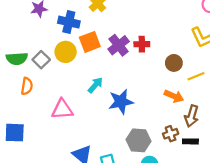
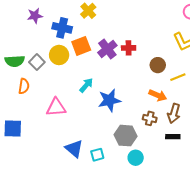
brown cross: (171, 134) -> (150, 118), moved, turned 32

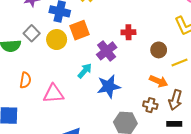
purple cross: (107, 49) -> (107, 51), moved
gray square: (37, 62) -> (32, 33), moved
orange semicircle: (24, 86) -> (25, 80), moved

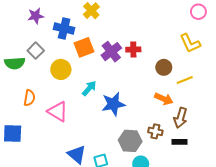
yellow circle: (57, 40) -> (61, 69), moved
purple cross: (107, 51) -> (111, 52), moved
pink triangle: (53, 94) -> (58, 111), turned 35
brown cross: (150, 105) -> (155, 131), moved

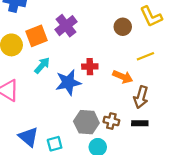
orange square: (84, 47) -> (36, 36), moved
red cross: (133, 50) -> (90, 67), moved
brown circle: (164, 67) -> (123, 27), moved
brown cross: (155, 131) -> (111, 121), moved

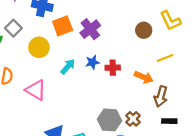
orange square: (36, 36) -> (63, 26), moved
blue star: (68, 82) -> (92, 62), moved, size x0.6
brown cross: (111, 121) -> (133, 119), turned 32
black rectangle: (140, 123) -> (169, 121), moved

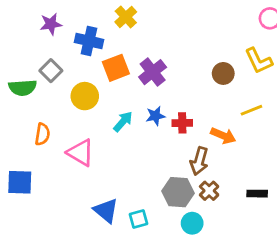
brown arrow: (161, 96) -> (199, 161), moved

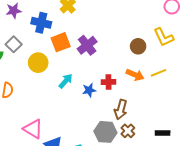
blue star: (155, 116) -> (89, 90), moved
orange arrow: (223, 136) -> (135, 75), moved
pink triangle: (81, 153) -> (33, 129), moved

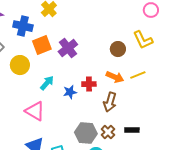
brown arrow: (121, 110) -> (110, 102), moved
pink triangle: (33, 129) -> (35, 111), moved
black rectangle: (163, 133) -> (132, 130), moved

